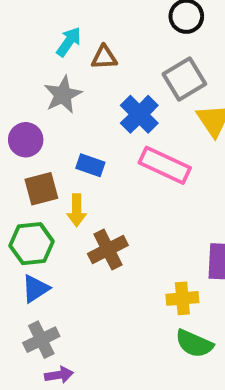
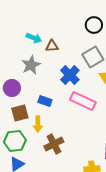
cyan arrow: (69, 42) -> (34, 38), turned 77

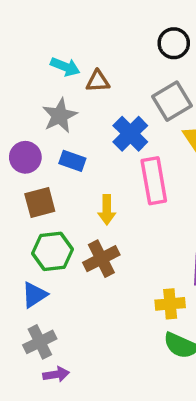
blue rectangle: (45, 101) -> (72, 161), moved
pink rectangle: (83, 101) -> (154, 181), turned 55
yellow arrow: (38, 124) -> (107, 210), moved
green hexagon: (15, 141) -> (52, 251), moved

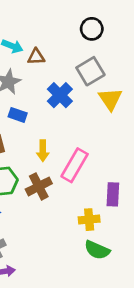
pink rectangle: (154, 181) -> (75, 165), moved, turned 40

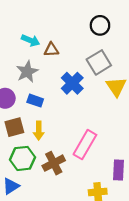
yellow arrow: (43, 151) -> (39, 131), moved

